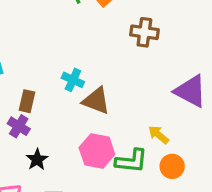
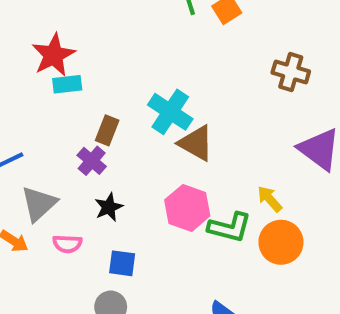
brown cross: (144, 32) -> (291, 72), moved
cyan cross: (73, 80) -> (170, 112), size x1.5
orange circle: (172, 166) -> (281, 242), size x1.4

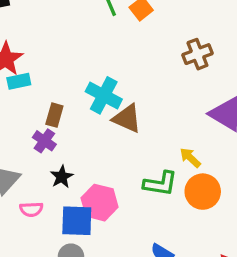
brown cross: (291, 72) -> (197, 54), turned -32
pink hexagon: (187, 208) -> (100, 203), moved
blue square: (122, 263) -> (77, 221), size x1.5

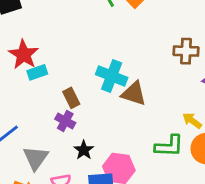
brown cross: (197, 54) -> (186, 51), moved, turned 30
brown rectangle: (54, 115) -> (71, 98), turned -36

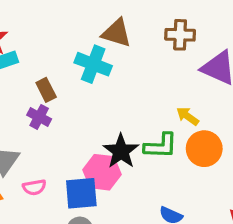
brown triangle: (134, 93) -> (117, 33), moved
black star: (84, 150) -> (121, 151), moved, size x1.5

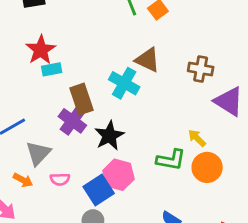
brown rectangle: (46, 90) -> (82, 99), size x1.5
purple cross: (39, 117) -> (72, 121), size x1.4
black star: (121, 151) -> (109, 136), moved
blue square: (81, 193) -> (99, 190), turned -36

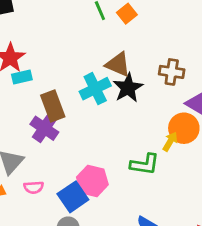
cyan cross: (124, 83) -> (95, 89), turned 36
black star: (109, 136) -> (128, 88), moved
yellow arrow: (197, 138) -> (170, 142), turned 78
orange circle: (207, 167) -> (184, 128), moved

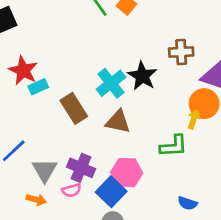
brown triangle: (118, 64) -> (118, 122), moved
purple cross: (44, 128) -> (81, 168), moved

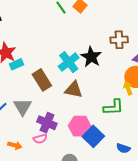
yellow arrow: (194, 119) -> (128, 88), turned -40
gray triangle: (45, 170) -> (23, 107), moved
blue square: (111, 192) -> (93, 136), moved

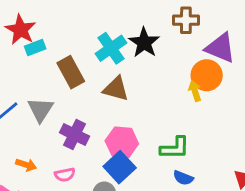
green L-shape: (113, 107) -> (175, 148), moved
blue square: (93, 136) -> (120, 167), moved
pink semicircle: (40, 139) -> (65, 175), moved

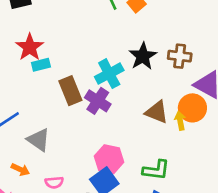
black star: (144, 43) -> (143, 56), moved
brown triangle: (116, 89) -> (157, 112), moved
gray triangle: (40, 110) -> (38, 140), moved, turned -35
purple cross: (75, 134) -> (98, 101), moved

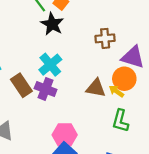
black star: (143, 56) -> (52, 24), moved
yellow arrow: (180, 121) -> (116, 91), turned -32
green L-shape: (156, 170) -> (120, 121), moved, turned 110

